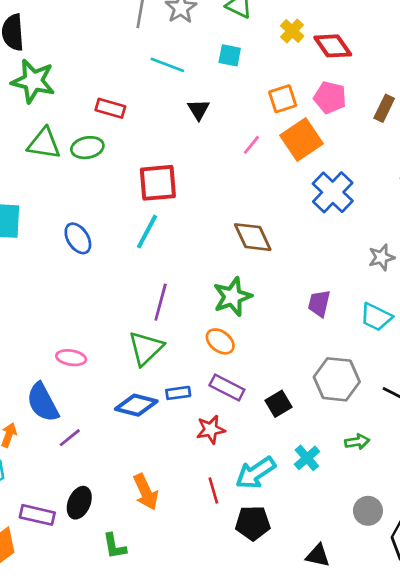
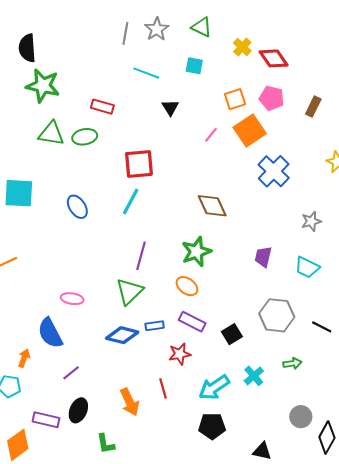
purple line: (70, 438) -> (71, 373), moved
red line: (213, 490) -> (163, 388), moved

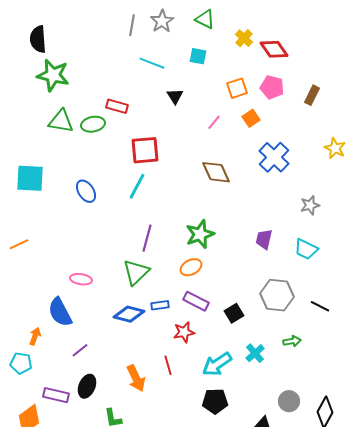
red rectangle: (102, 107) -> (117, 106), moved
orange square: (250, 131) -> (251, 118), size x0.6
brown diamond: (212, 206) -> (216, 172), moved
orange ellipse: (187, 286) -> (191, 267), turned -65
gray circle: (301, 417) -> (289, 401), moved

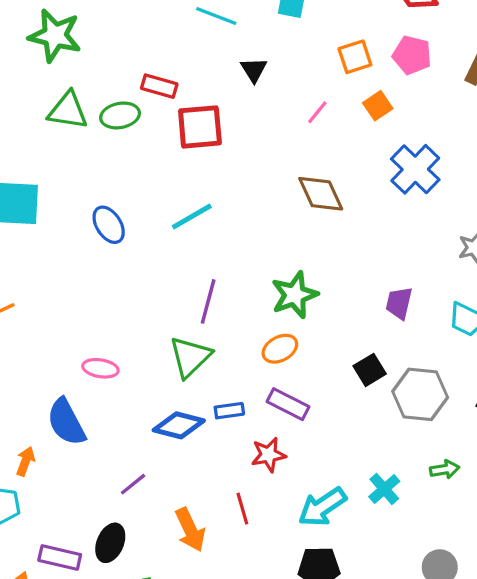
red square: (145, 150) -> (200, 127), moved
cyan line: (137, 186) -> (192, 217), turned 32
black square: (234, 313) -> (370, 370), moved
purple line: (80, 350) -> (133, 484), moved

